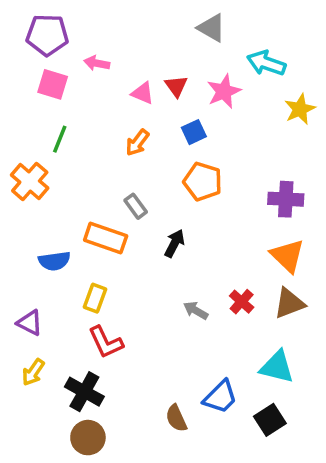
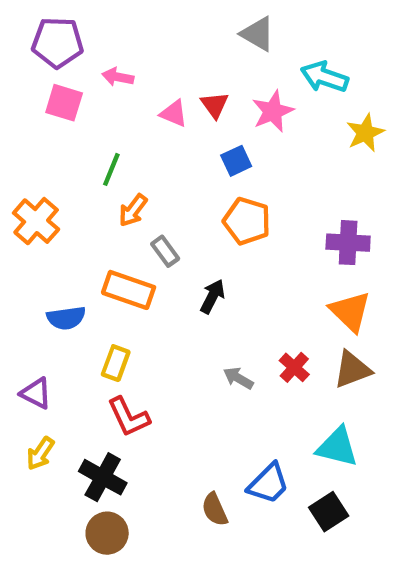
green line: (60, 139) -> (111, 169), moved
orange arrow: (137, 143) -> (133, 210), moved

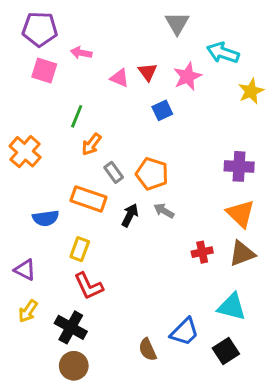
gray triangle: (258, 34) -> (177, 23), turned 30
orange pentagon: (247, 221) -> (152, 174), moved
black arrow: (212, 296) -> (130, 215), moved
red cross: (294, 367) -> (202, 252), turned 36
gray arrow: (238, 378) -> (164, 211), moved

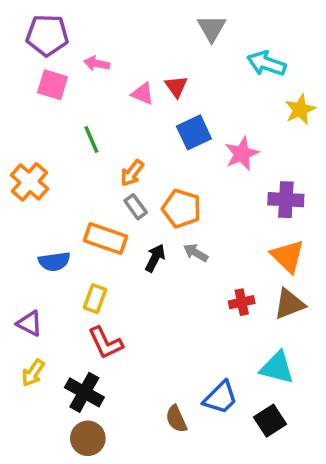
pink star: (187, 76) -> (242, 154), moved
blue square: (162, 110) -> (194, 132), size x1.4
green line: (77, 116) -> (91, 140), turned -45
orange arrow: (91, 144) -> (132, 173), moved

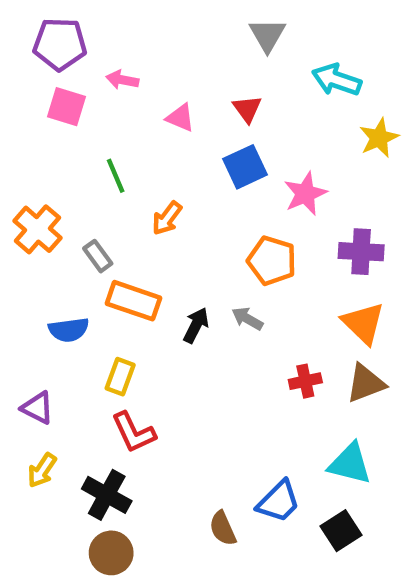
red triangle: (176, 86) -> (247, 109), moved
gray rectangle: (136, 207) -> (98, 256), moved
orange pentagon: (182, 208) -> (272, 261), moved

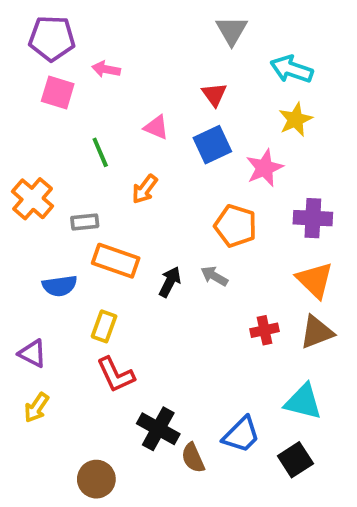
pink triangle: (180, 118) -> (156, 127), moved
yellow star: (379, 138) -> (295, 120), moved
gray rectangle: (98, 256) -> (85, 222), turned -60
black cross: (107, 495) -> (158, 429), moved

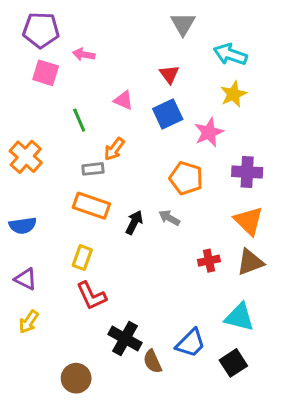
gray rectangle: (85, 222) -> (93, 169), moved
blue semicircle: (60, 286) -> (23, 225), moved

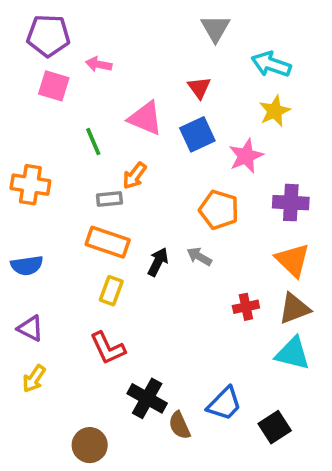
pink triangle: (123, 100) -> (145, 118), size x1.5
orange cross: (26, 157) -> (30, 185), turned -32
yellow rectangle: (82, 258) -> (111, 291), moved
cyan triangle: (240, 317) -> (293, 353), moved

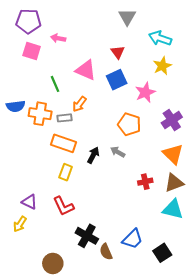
orange cross: (30, 185) -> (40, 114), moved
purple cross: (291, 203) -> (172, 120), turned -36
blue semicircle: (27, 265) -> (16, 106), moved
purple triangle: (30, 328) -> (29, 202), moved

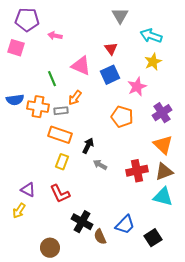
pink square: (32, 51) -> (16, 48), moved
gray arrow: (118, 152) -> (100, 165), moved
red cross: (145, 182) -> (137, 171), size x1.5

